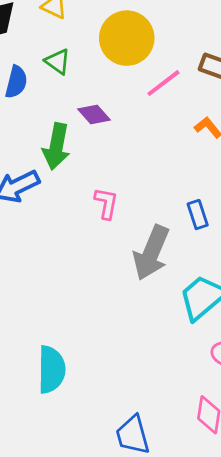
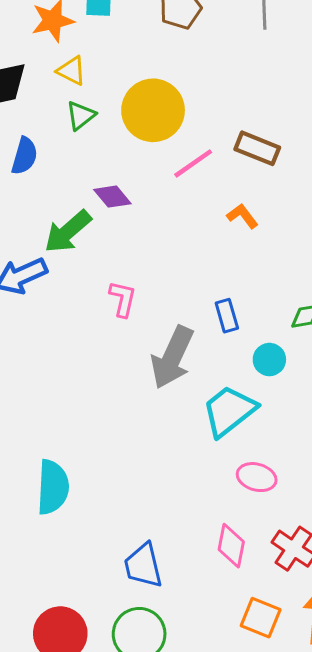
green triangle: (58, 61) -> (81, 115), moved, turned 44
green arrow: (56, 146) -> (68, 232), turned 36

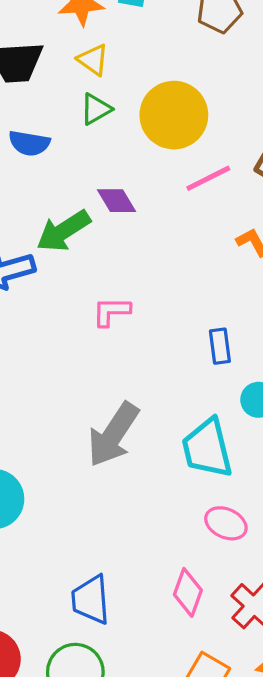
blue semicircle: (25, 156) -> (29, 143), turned 75
pink L-shape: (123, 299) -> (111, 312), turned -111
gray arrow: (172, 357) -> (113, 434), moved
cyan trapezoid: (229, 411) -> (207, 448), turned -74

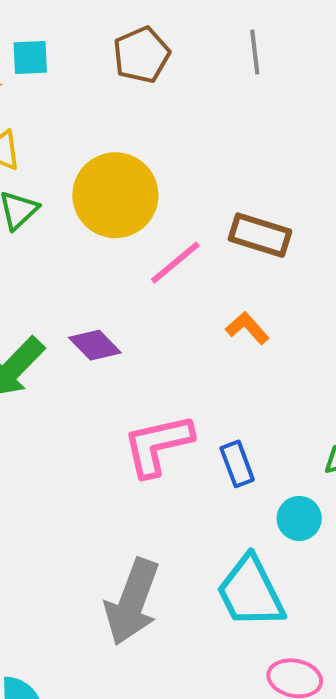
purple diamond: (117, 201) -> (95, 345), moved
pink L-shape: (111, 312) -> (158, 445), moved, size x1.5

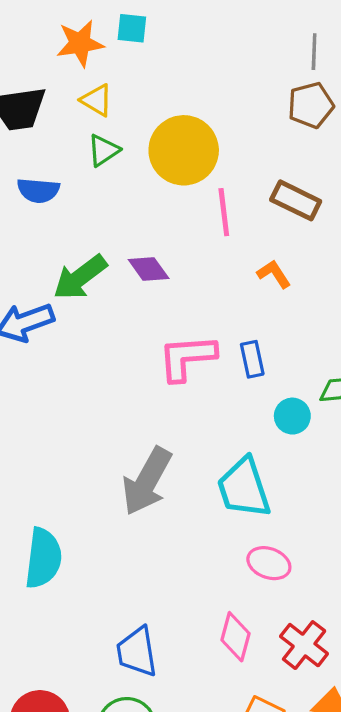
brown pentagon: (141, 55) -> (311, 105), moved
pink line: (175, 263) -> (224, 212), turned -66
blue rectangle: (237, 464) -> (252, 359), moved
cyan circle: (299, 518) -> (292, 416), moved

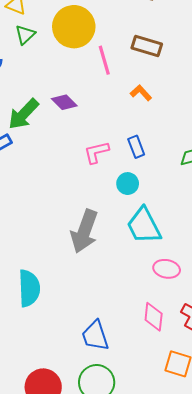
pink L-shape: (187, 358) -> (96, 152), size x0.7
cyan circle: (292, 416) -> (128, 184), moved

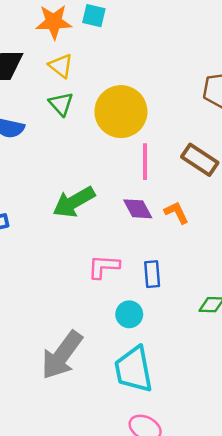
green triangle: (25, 35) -> (61, 104), turned -45
purple diamond: (64, 102) -> (138, 209), moved
green arrow: (23, 114) -> (74, 202), moved

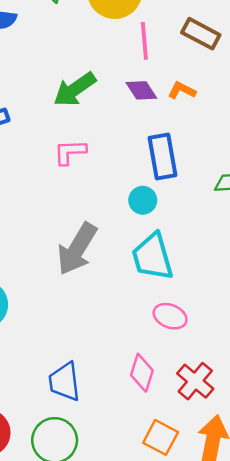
orange L-shape: (177, 213) -> (182, 91), turned -32
pink L-shape: (104, 267) -> (70, 152), moved
blue rectangle: (152, 274) -> (163, 156), size x1.6

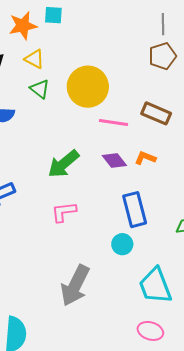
pink line: (144, 41) -> (114, 122), turned -72
cyan trapezoid: (153, 257) -> (155, 286), moved

